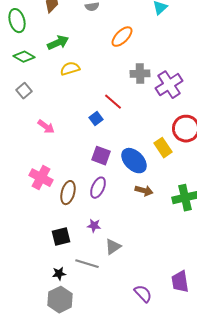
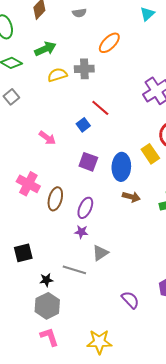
gray cross: (140, 74) -> (84, 69), moved
pink arrow: (46, 127) -> (47, 138), moved
blue ellipse: (134, 161) -> (121, 167), turned 48
purple ellipse: (98, 188) -> (85, 208), moved
black square: (61, 237) -> (23, 253), moved

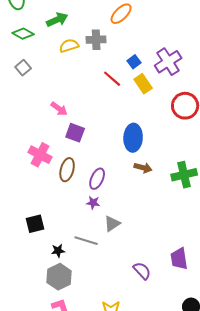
blue square: (83, 125) -> (134, 62), moved
yellow rectangle: (150, 154) -> (143, 84), moved
purple square: (88, 162) -> (75, 133), moved

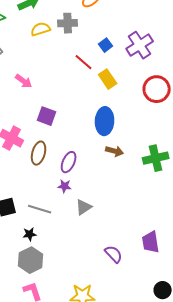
yellow rectangle: (143, 84) -> (108, 79), moved
pink arrow: (59, 109) -> (24, 81), moved
gray line: (86, 241) -> (40, 209), moved

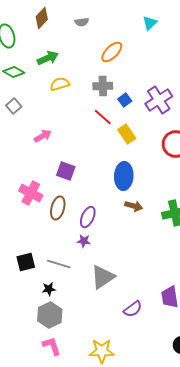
gray cross: (68, 23) -> (103, 86), moved
pink arrow: (24, 81) -> (43, 136), turned -66
gray triangle: (84, 207) -> (103, 277), moved, size x1.5
purple semicircle: (114, 254) -> (133, 309), turned 96

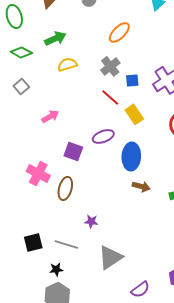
gray cross: (103, 86) -> (110, 66), turned -36
blue square: (125, 100) -> (132, 80), turned 32
purple ellipse: (88, 217) -> (103, 136), moved, turned 45

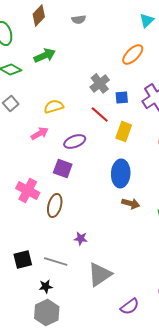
orange ellipse: (119, 32) -> (133, 54), moved
yellow semicircle: (67, 64) -> (54, 106), moved
yellow rectangle: (134, 114) -> (124, 131), turned 54
purple ellipse: (103, 136) -> (75, 141), moved

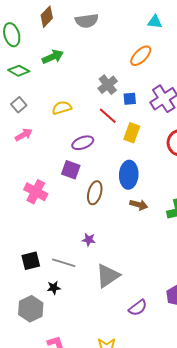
gray semicircle: (79, 19) -> (87, 21), size x1.6
cyan triangle: (147, 20) -> (155, 22), turned 49
pink arrow: (40, 133) -> (24, 135), moved
brown ellipse: (55, 205) -> (95, 193), moved
gray hexagon: (47, 312) -> (31, 309), moved

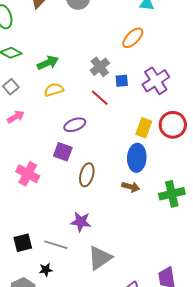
green arrow: (53, 57) -> (48, 63), moved
yellow rectangle: (132, 133) -> (144, 128), moved
blue ellipse: (129, 175) -> (137, 158), moved
purple star: (89, 240) -> (81, 222), size x1.5

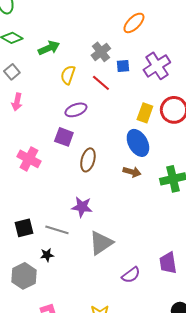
yellow semicircle: (54, 90) -> (68, 75), moved, turned -54
pink arrow: (16, 117) -> (17, 102), turned 132
blue ellipse: (137, 158) -> (138, 143), turned -32

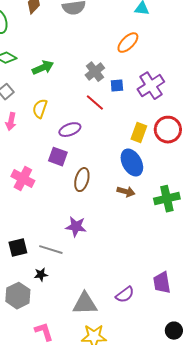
yellow semicircle: (68, 75) -> (40, 109), moved
gray triangle: (101, 243) -> (85, 304), moved, turned 32

